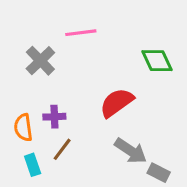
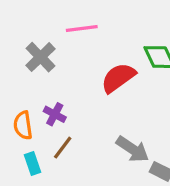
red semicircle: (117, 103) -> (118, 78), moved
purple cross: (54, 117) -> (55, 114), turned 30

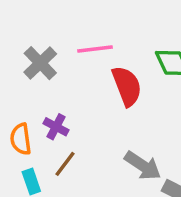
pink line: (82, 29) -> (95, 49), moved
red semicircle: (118, 78) -> (127, 86), turned 105

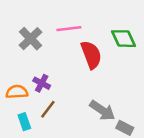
orange semicircle: (21, 139) -> (17, 92), turned 95

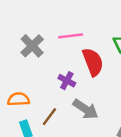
purple cross: (42, 83) -> (67, 81), moved
gray arrow: (102, 110) -> (85, 109), moved

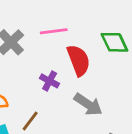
gray arrow: (85, 109) -> (88, 104), moved

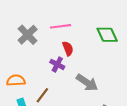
red semicircle: (79, 60) -> (68, 49), moved, size x0.6

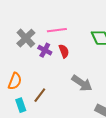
purple cross: (57, 64) -> (45, 50), moved
orange semicircle: (16, 80) -> (15, 81), turned 114

